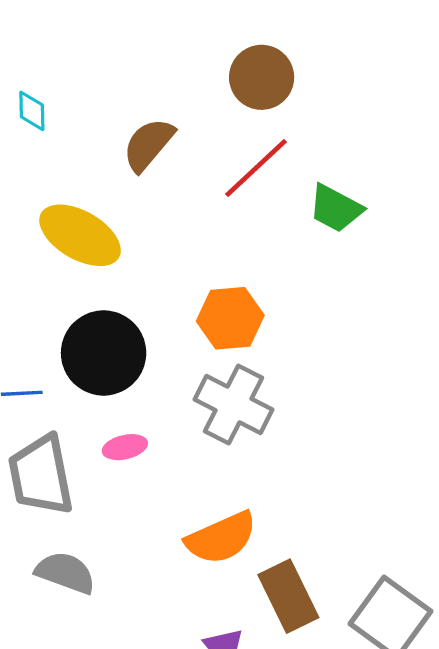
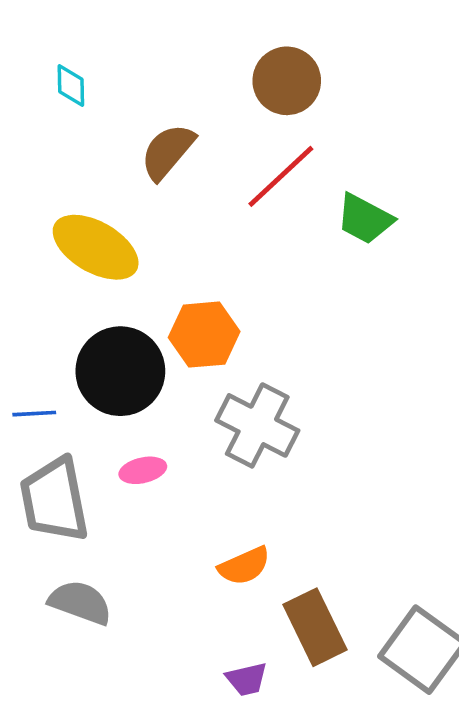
cyan diamond: (32, 111) -> (71, 86), moved
orange hexagon: (230, 318) -> (204, 335), moved
orange semicircle: (221, 538) -> (244, 566), size x0.7

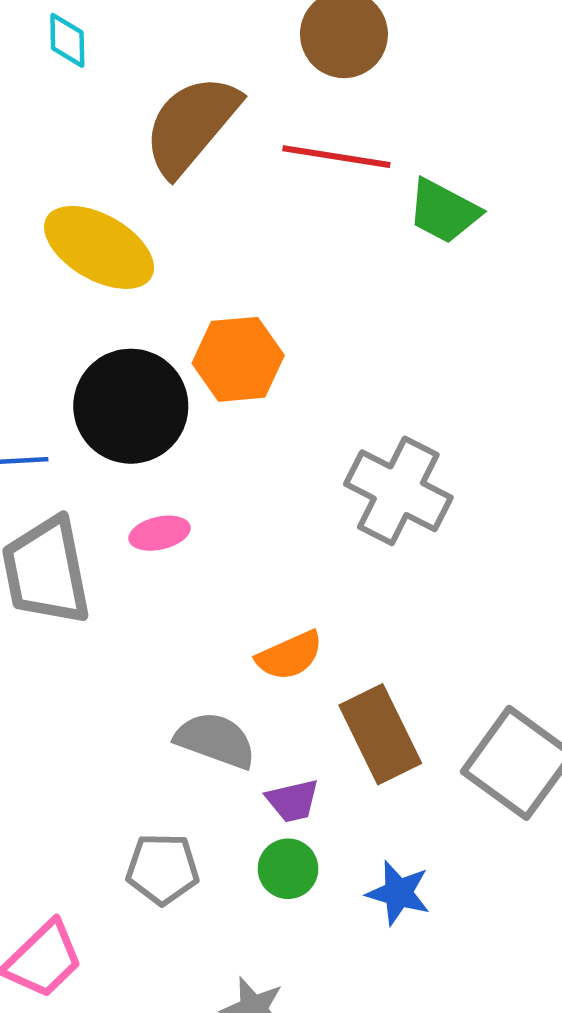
brown semicircle: (168, 152) -> (191, 125), size x1.4
red line: (281, 176) -> (336, 157), turned 52
gray cross: (257, 425) -> (398, 491), moved
gray semicircle: (80, 602) -> (215, 740), moved

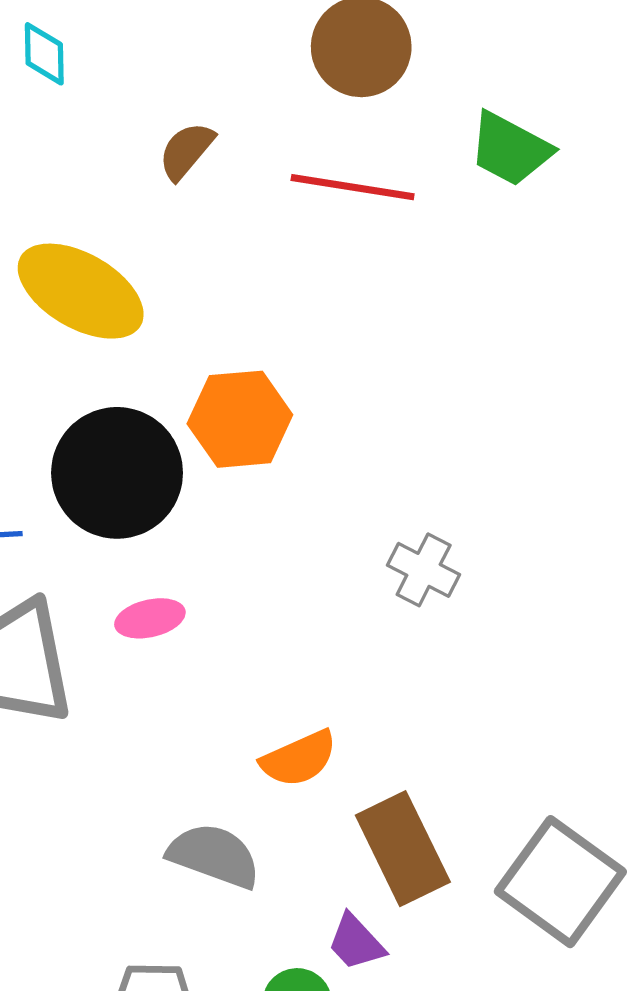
brown semicircle: (191, 125) -> (186, 151), size x0.5
green trapezoid: (444, 211) -> (510, 149), moved
gray cross: (398, 491) -> (424, 570), size x0.6
purple trapezoid: (293, 801) -> (356, 942), moved, turned 60

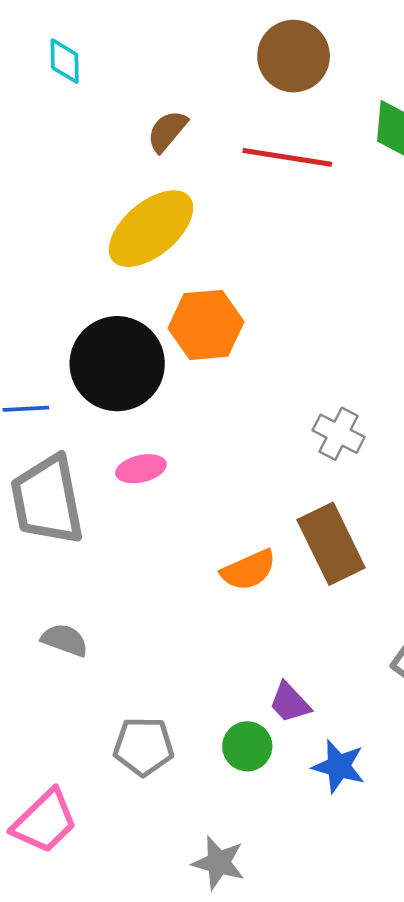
yellow ellipse: (81, 291) -> (151, 229), moved, turned -70
brown rectangle: (403, 849) -> (331, 544), moved
gray semicircle: (214, 856) -> (65, 640), moved, size x0.7

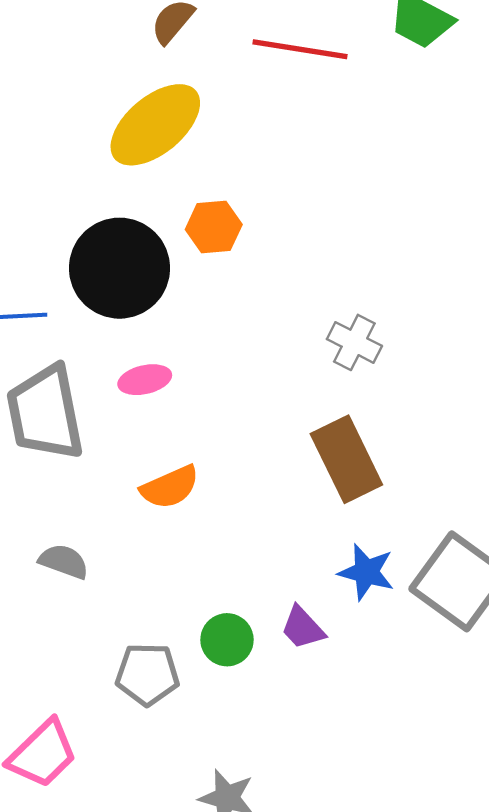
orange hexagon: (206, 325) -> (214, 227), size x0.7
orange semicircle: (249, 570) -> (170, 487), moved
green circle: (247, 746) -> (227, 640), moved
blue star: (339, 766) -> (366, 572), moved

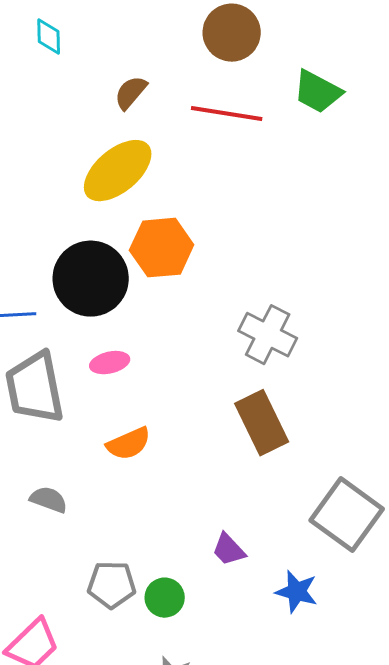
orange hexagon: (214, 227) -> (162, 248), size x1.5
gray cross: (354, 342) -> (268, 335), size x1.4
blue star: (366, 572) -> (297, 592), moved
green circle: (227, 640) -> (165, 598), moved

